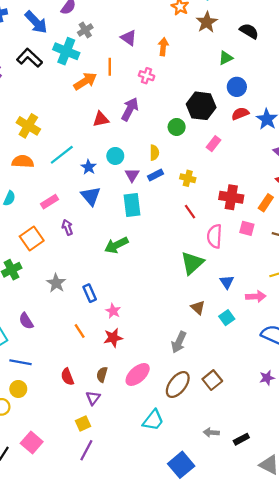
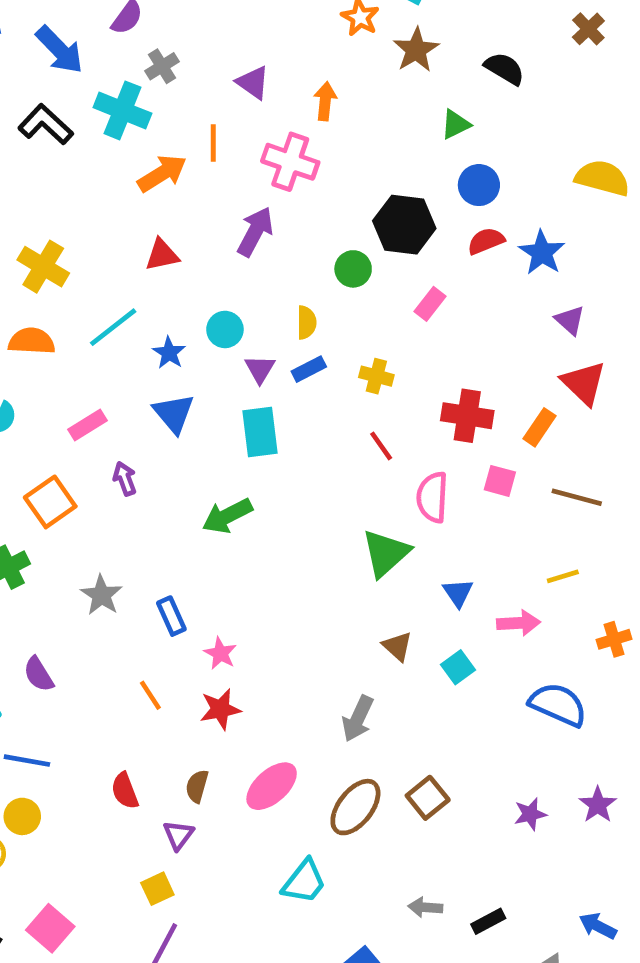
pink cross: (147, 76) -> (290, 162), size x1.6
red triangle: (101, 119) -> (162, 255), moved
purple star: (267, 378) -> (530, 814), moved

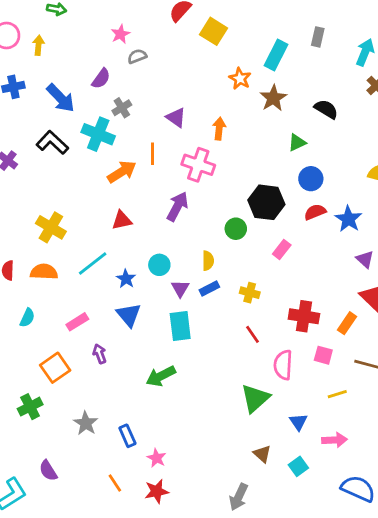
yellow line: (563, 576) -> (337, 394), moved

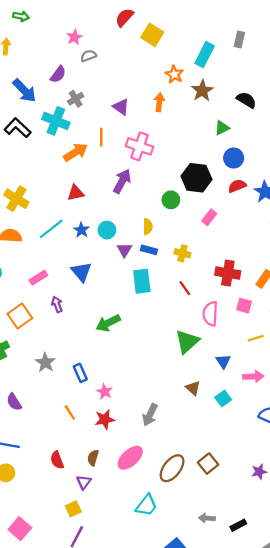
orange arrow: (219, 129) -> (159, 102), moved
blue star: (126, 279) -> (81, 230), moved
blue rectangle: (209, 288) -> (149, 250), turned 42
cyan rectangle: (180, 326) -> (142, 281), moved
gray arrow: (239, 497) -> (150, 415), moved

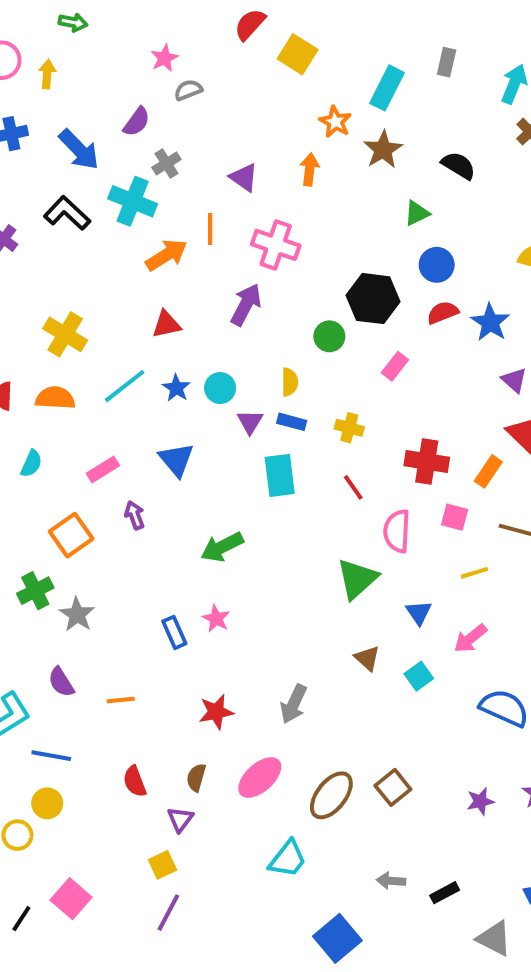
gray star: (45, 362) -> (77, 615), moved
pink arrow: (253, 376) -> (470, 638), turned 144
pink star: (105, 392) -> (216, 619), moved
orange line: (70, 412) -> (121, 700), moved, turned -63

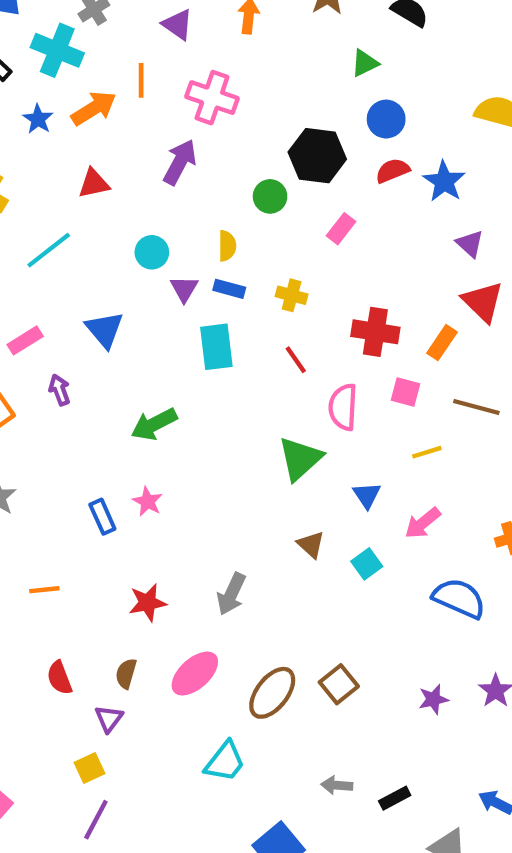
blue star: (176, 388) -> (38, 119), moved

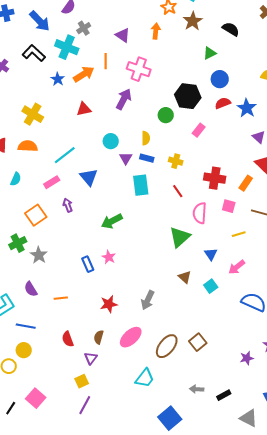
cyan line: (49, 250) -> (65, 155), moved
purple star: (433, 699) -> (247, 358), moved

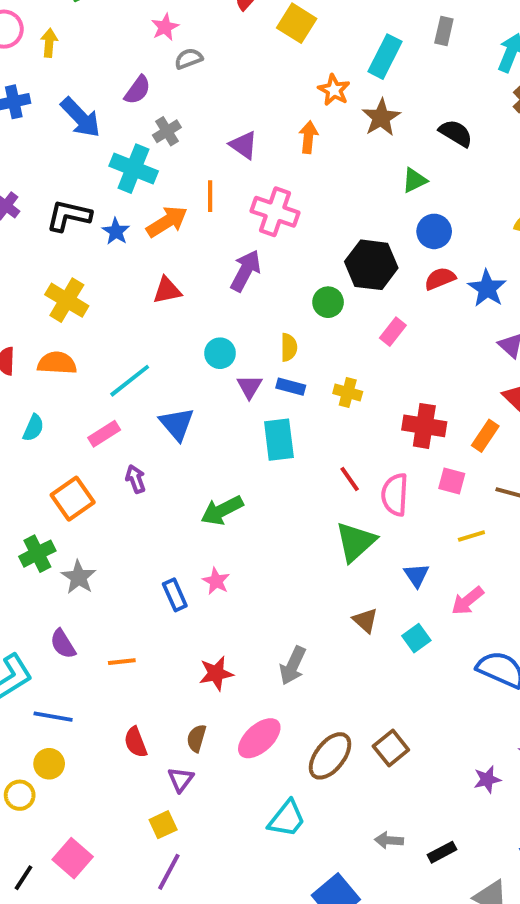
black L-shape: (34, 53) -> (69, 216), moved, turned -30
red line: (178, 191) -> (350, 479), moved

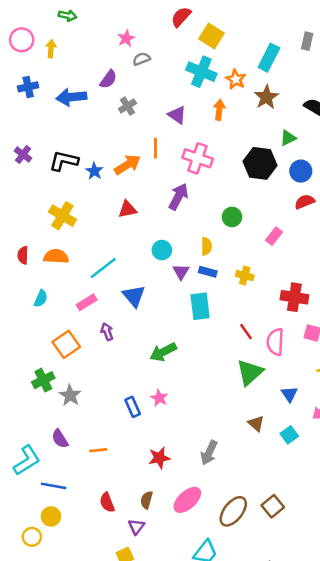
blue arrow: (81, 117) -> (71, 97), turned 128
cyan cross: (134, 169) -> (201, 72), moved
black hexagon: (371, 265) -> (260, 163), moved

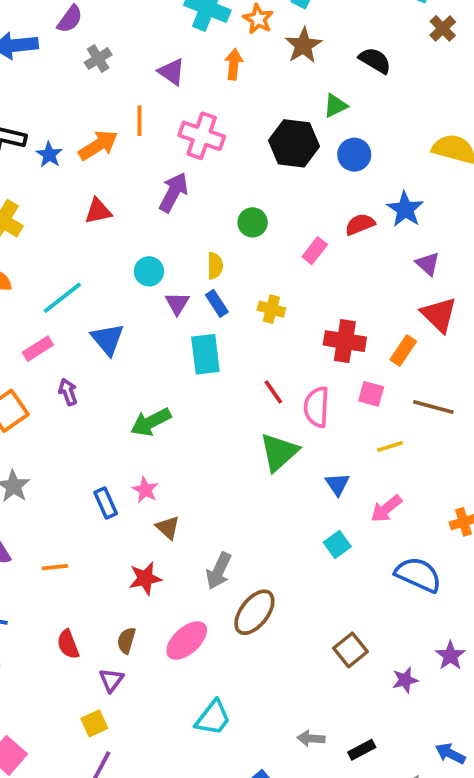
red semicircle: (305, 202) -> (360, 224), moved
blue rectangle: (208, 272) -> (217, 303), turned 42
brown triangle: (256, 423) -> (168, 528), moved
brown square: (273, 506) -> (350, 650), moved
brown ellipse: (233, 511) -> (254, 612), moved

